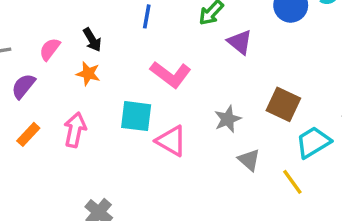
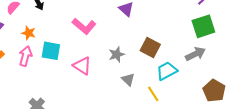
orange star: (88, 74) -> (29, 33), moved
cyan square: (136, 116) -> (51, 51), moved

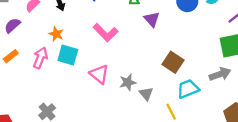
orange star: (29, 33) -> (56, 34), moved
gray star: (117, 54) -> (128, 82), moved

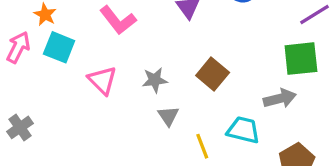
gray star: (128, 82) -> (155, 80), moved
cyan trapezoid: (188, 89) -> (243, 130), moved, turned 30

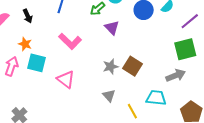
gray star: (155, 80) -> (111, 67), moved

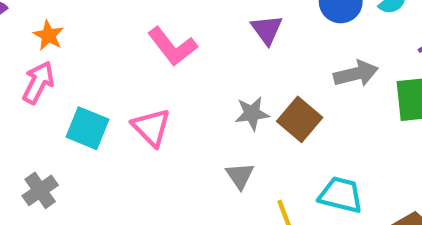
orange star: (25, 44) -> (48, 35), moved
cyan square: (36, 63) -> (87, 128), moved
gray arrow: (176, 75) -> (356, 74), moved

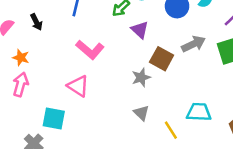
brown square: (300, 119) -> (162, 59), moved
pink triangle: (151, 127) -> (78, 86), moved
cyan square: (87, 128) -> (54, 119), moved

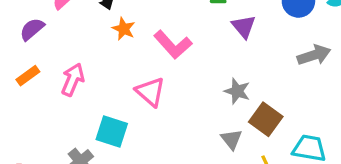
orange star: (21, 58) -> (124, 29), moved
brown square: (162, 59) -> (266, 119), moved
gray star: (141, 77) -> (237, 91), turned 30

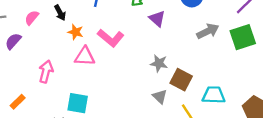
orange rectangle: (28, 76) -> (18, 102), moved
pink triangle: (150, 92) -> (85, 56), moved, turned -30

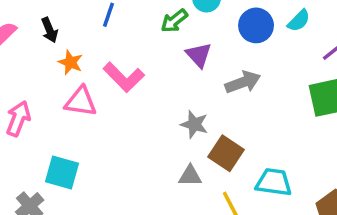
gray arrow: (208, 31) -> (243, 82), moved
gray triangle: (160, 97) -> (190, 176), turned -49

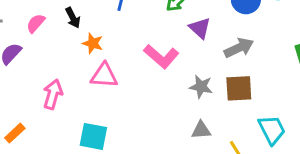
pink L-shape: (124, 77) -> (161, 56), moved
brown square: (226, 153) -> (239, 88), moved, turned -32
cyan trapezoid: (274, 182) -> (272, 130), turned 60

